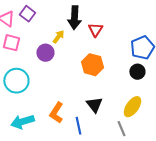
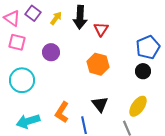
yellow arrow: (58, 37) -> (56, 18), moved

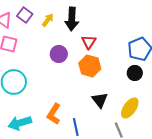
red triangle: (101, 29) -> (89, 42), moved
purple circle: (51, 52) -> (59, 54), moved
black triangle: (100, 104) -> (100, 100), moved

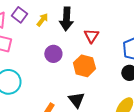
red triangle: (89, 42) -> (91, 36), moved
black triangle: (100, 100) -> (76, 100), moved

